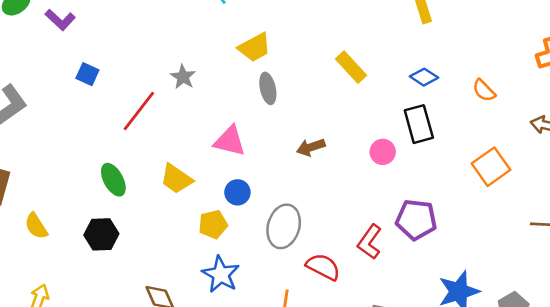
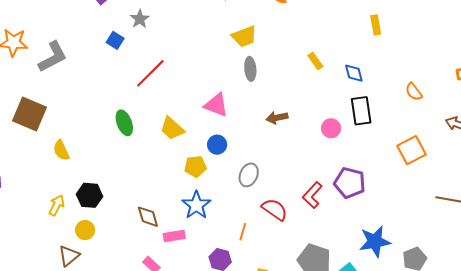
yellow rectangle: (351, 67) -> (315, 61), size x0.7
gray star: (183, 77) -> (140, 19), moved
blue diamond: (424, 77) -> (354, 73), moved, turned 35
gray ellipse: (284, 226) -> (249, 175), size x0.7
black hexagon: (101, 234) -> (90, 195), moved

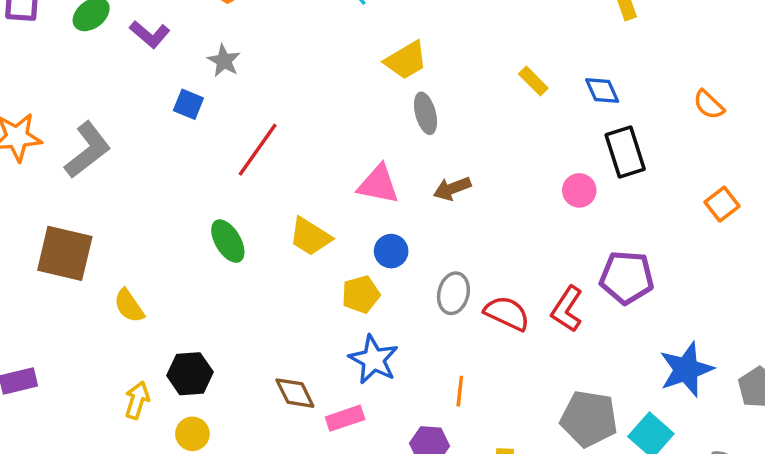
brown arrow: (277, 118) -> (452, 189), moved
orange square: (412, 150) -> (722, 204), size x0.7
red semicircle: (275, 209) -> (507, 313), moved

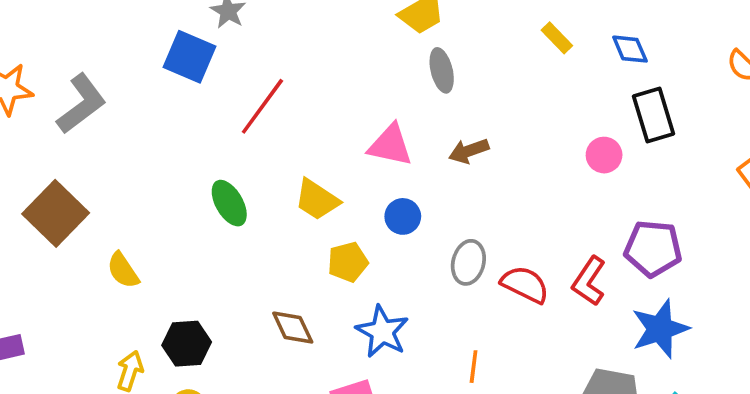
blue square: (188, 104) -> (189, 57), size x1.6
brown square: (65, 253) -> (56, 213), turned 30
yellow pentagon: (361, 294) -> (348, 262), moved
blue star: (686, 369) -> (660, 329), moved
brown diamond: (295, 393) -> (293, 328), moved

